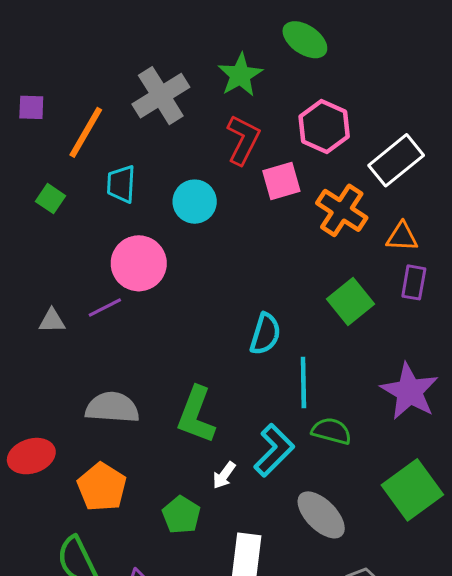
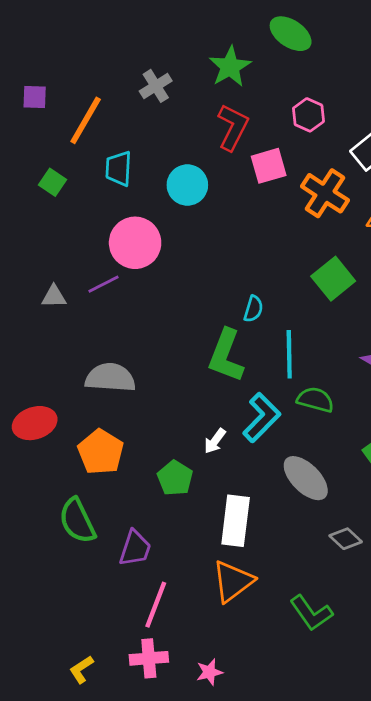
gray cross: (161, 96) -> (156, 86), size x0.6
pink hexagon: (324, 127) -> (308, 115), size x0.7
cyan semicircle: (265, 334) -> (253, 309), size x0.7
green L-shape: (196, 415) -> (226, 356), moved

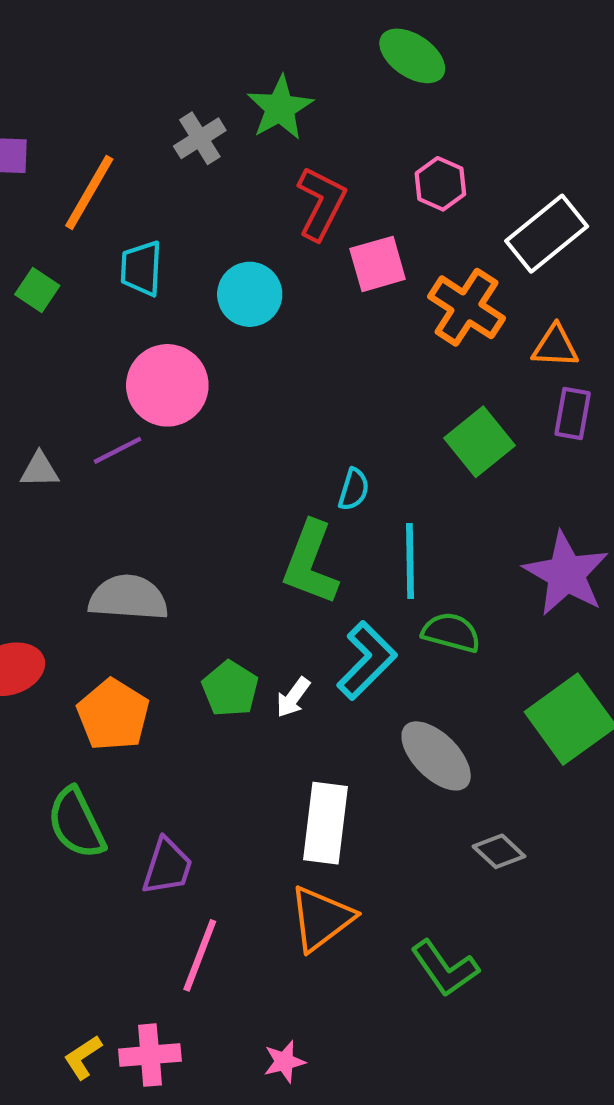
green star: (230, 67) -> (280, 108), moved
green pentagon: (175, 478) -> (230, 689), moved
pink cross: (149, 658) -> (150, 1055), moved

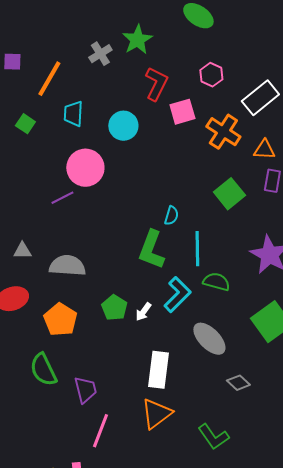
gray triangle: (39, 470) -> (22, 251), moved
purple trapezoid: (167, 866) -> (85, 390), turned -32

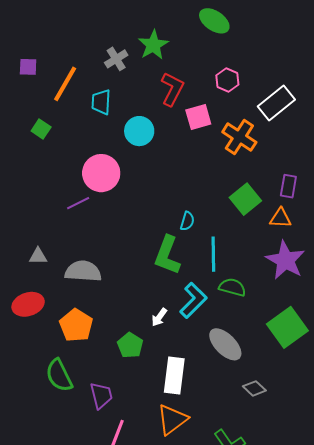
cyan trapezoid: (73, 114) -> (101, 102), moved
orange triangle: (264, 150) -> (280, 218), moved
green pentagon: (114, 308) -> (130, 345), moved

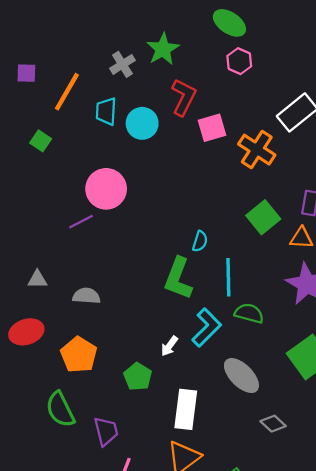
pink hexagon: (227, 80) -> (239, 61), moved
cyan circle: (139, 131) -> (142, 123), moved
gray semicircle: (83, 271) -> (86, 296), size x0.7

